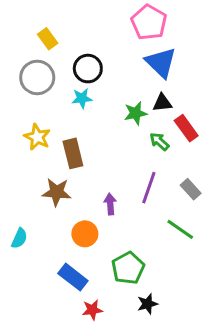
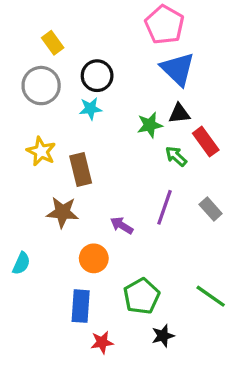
purple arrow: (110, 204) -> (122, 225), turned -54
green line: (180, 229) -> (211, 296), moved
blue rectangle: (73, 277) -> (81, 306), turned 56

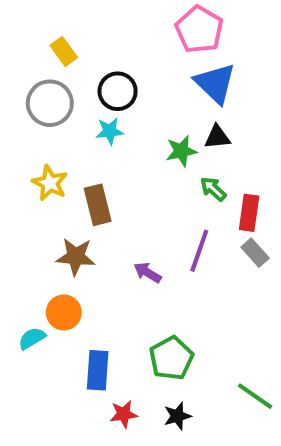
red rectangle: (206, 142) -> (249, 213), moved, turned 44
orange circle: (94, 258) -> (64, 312), moved
cyan semicircle: (21, 263) -> (32, 338), moved, turned -145
green line: (211, 296) -> (255, 396), moved
black star: (163, 336) -> (177, 416), moved

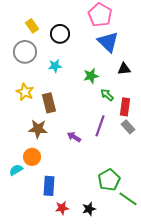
black circle: (118, 91) -> (60, 34), moved
black triangle: (217, 137) -> (124, 69), moved
green pentagon: (171, 358) -> (109, 180), moved

